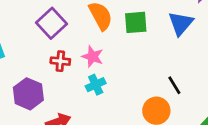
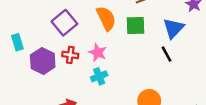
black line: (174, 85) -> (167, 54), moved
purple hexagon: (28, 94) -> (43, 61), moved

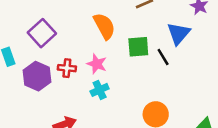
purple square: (64, 23) -> (42, 33), moved
green square: (136, 25) -> (138, 47), moved
black line: (167, 54) -> (163, 57), moved

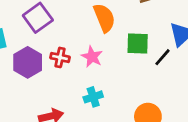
black line: (163, 57) -> (163, 57), turned 66
cyan cross: (100, 90) -> (93, 97), moved

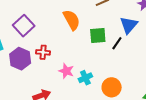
pink star: (92, 57) -> (66, 71), moved
cyan cross: (93, 97) -> (85, 78), moved

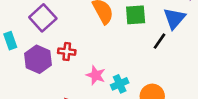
green square: (98, 36) -> (136, 15), moved

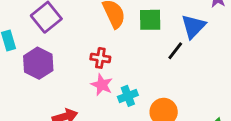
red cross: (67, 52) -> (100, 58), moved

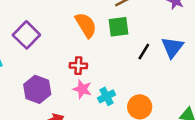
blue triangle: (193, 26) -> (172, 47), moved
purple hexagon: (38, 63) -> (37, 89), moved

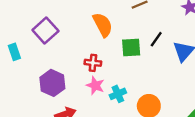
green square: (119, 27) -> (131, 47), moved
black line: (144, 52) -> (156, 39), moved

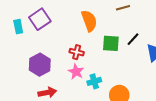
cyan rectangle: (14, 52) -> (18, 27), moved

